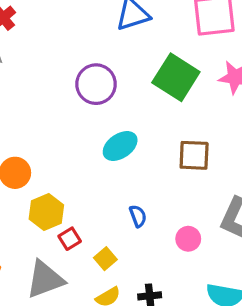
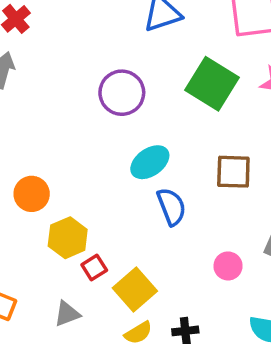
blue semicircle: (138, 216) -> (171, 207), moved, size x1.5
yellow square: (105, 259) -> (135, 289), size x1.6
gray triangle: (45, 279) -> (67, 314), size x0.6

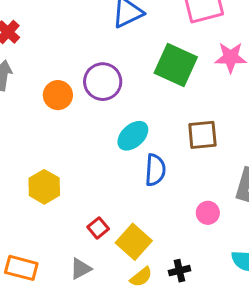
orange circle: (32, 194) -> (58, 95), moved
blue semicircle: (171, 207) -> (155, 170), turned 32
yellow hexagon: (68, 238) -> (44, 187), moved

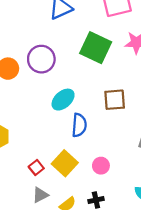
pink circle: (208, 213) -> (101, 166), moved
yellow square: (134, 242) -> (65, 163), moved
gray triangle: (81, 269) -> (40, 195), moved

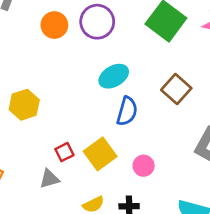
brown square: (115, 100) -> (176, 89), turned 35
gray triangle: (40, 195) -> (49, 179), moved

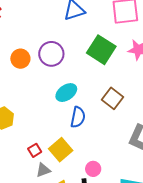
pink circle: (144, 166) -> (93, 169), moved
gray triangle: (49, 179) -> (43, 170), moved

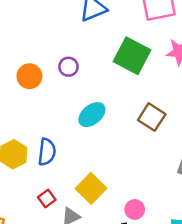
purple circle: (51, 54) -> (68, 67), size x0.6
blue semicircle: (78, 117) -> (47, 152), moved
red square: (35, 150) -> (47, 198), moved

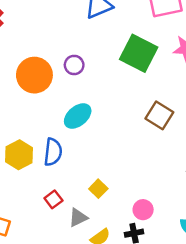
orange circle: (29, 76) -> (34, 75), size x1.4
cyan ellipse: (92, 115) -> (78, 116), moved
yellow square: (91, 188) -> (98, 189), size x0.6

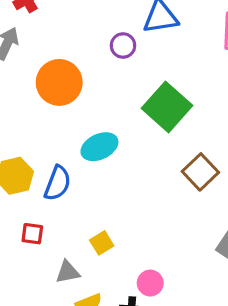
green square: (139, 53) -> (167, 107), moved
purple circle: (74, 65) -> (123, 46), moved
red square: (53, 199) -> (32, 234), moved, turned 30

